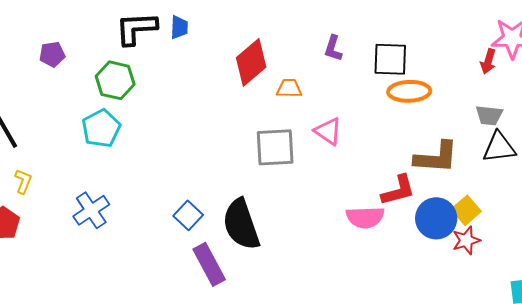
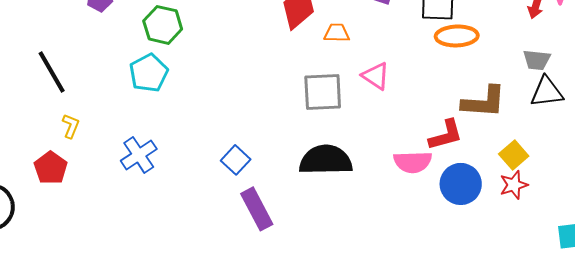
blue circle: (436, 218) -> (461, 184), moved
black semicircle: (241, 224) -> (326, 160), moved, turned 108

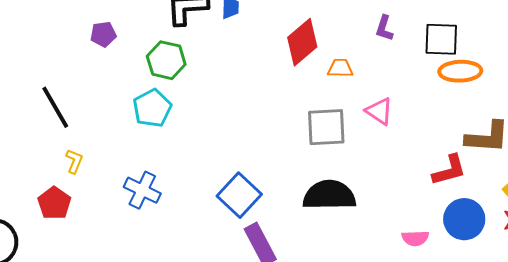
blue cross: (139, 155) -> (142, 190), turned -30
blue square: (236, 160) -> (239, 195), size x1.5
pink semicircle: (413, 162) -> (415, 238), moved, size x0.7

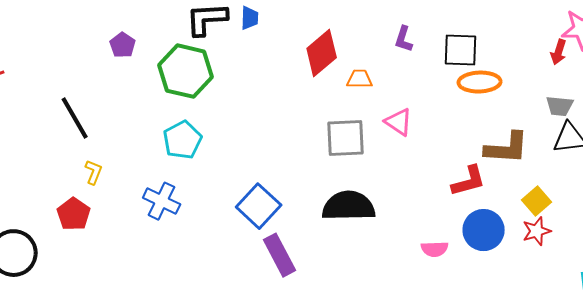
purple pentagon: (103, 34) -> (123, 45), turned -30
green hexagon: (166, 60) -> (186, 71), size x1.4
cyan pentagon: (152, 108) -> (183, 140), moved

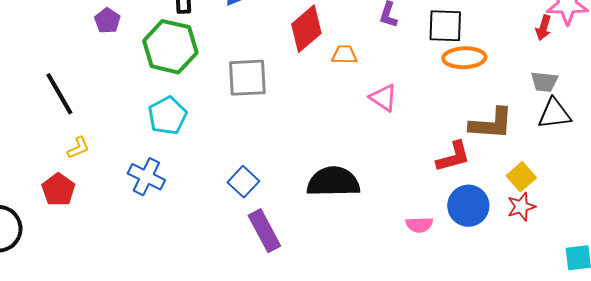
gray square: (346, 138) -> (247, 78), moved
yellow L-shape: (94, 172) -> (78, 148), turned 45
blue square: (259, 206) -> (243, 182), size x0.7

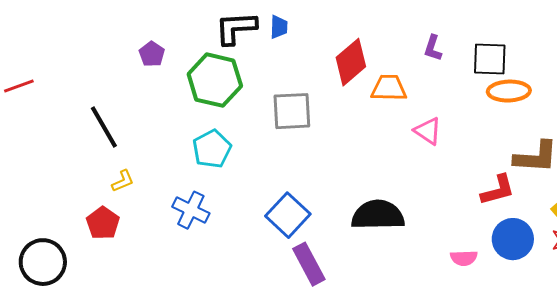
orange trapezoid: (344, 55) -> (389, 88), size x1.4
blue square: (243, 182) -> (288, 215), size x1.4

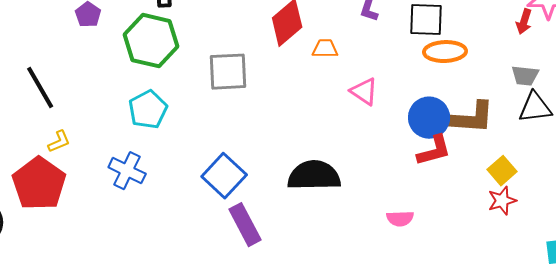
orange trapezoid: (389, 88) -> (325, 49), size x0.7
red pentagon: (103, 223) -> (39, 184), size x1.6
blue circle: (513, 239) -> (429, 118), moved

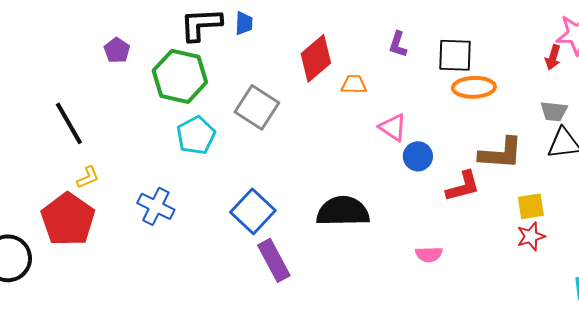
gray square: (228, 72) -> (257, 107), turned 36
cyan pentagon: (148, 110) -> (196, 135), moved
blue circle: (429, 118) -> (418, 156), moved, size x0.7
yellow square: (502, 171) -> (531, 206), turned 32

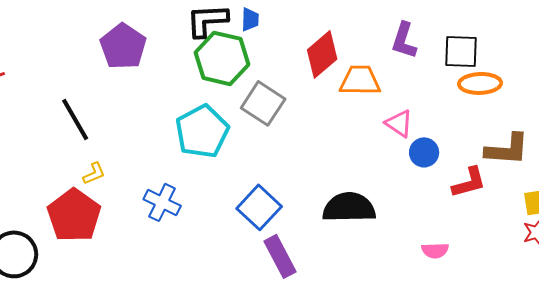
purple L-shape: (398, 44) -> (404, 40), size x1.4
purple pentagon: (117, 50) -> (123, 46), size x1.8
green hexagon: (180, 76) -> (222, 58), moved
orange trapezoid: (354, 84) -> (360, 80), size x1.6
cyan pentagon: (196, 135) -> (202, 131), size x1.4

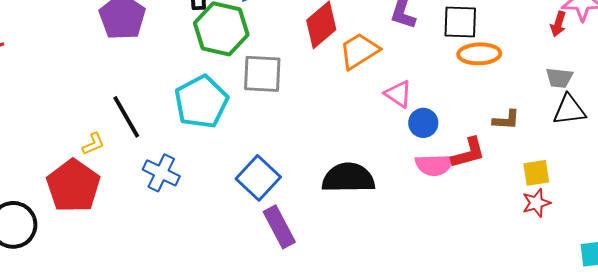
orange trapezoid: (360, 80) -> (359, 51), turned -33
gray square: (263, 103) -> (262, 74), turned -30
black line: (75, 119) -> (126, 117), moved
brown L-shape: (507, 149) -> (506, 120), size x0.6
pink semicircle: (435, 250) -> (434, 165), moved, size x1.4

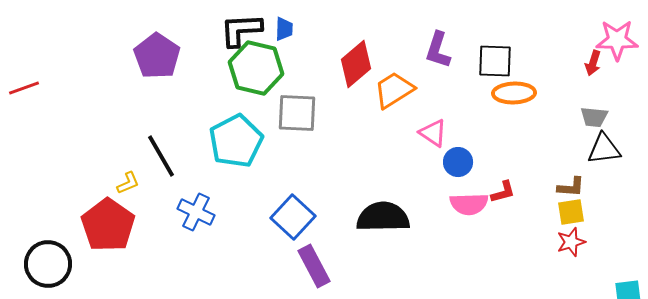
brown L-shape: (506, 120) -> (571, 187), moved
red L-shape: (468, 153) -> (503, 192), size x0.7

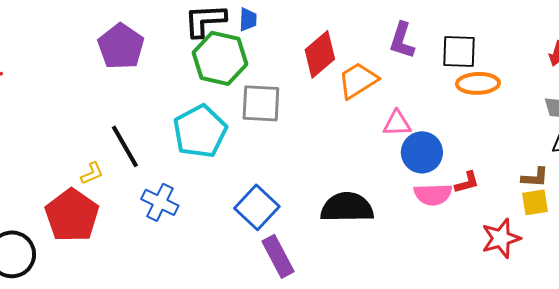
pink triangle: (433, 133) -> (397, 123), turned -36
blue circle: (458, 162) -> (422, 152), size x1.4
red star: (571, 242) -> (501, 238), moved, size x1.4

